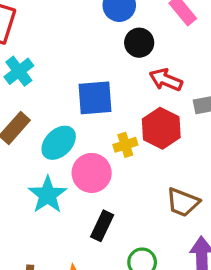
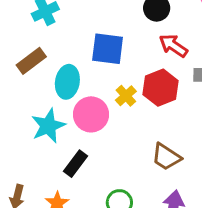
cyan ellipse: (59, 143) -> (67, 82), turned -48
yellow cross: (125, 145) -> (126, 96), turned -36
black rectangle: (102, 226) -> (76, 164), moved

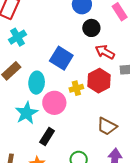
blue square: (108, 49) -> (61, 58), turned 30
yellow cross: (126, 96) -> (76, 88), turned 32

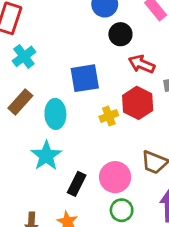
blue square: (61, 58) -> (85, 78), turned -35
pink circle: (54, 103) -> (115, 177), moved

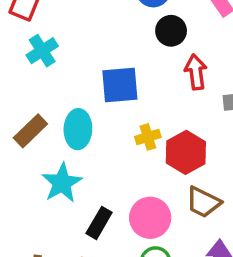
red arrow: (142, 64) -> (196, 72), turned 55
brown rectangle: (20, 102) -> (30, 131), moved
red hexagon: (138, 103) -> (186, 152), moved

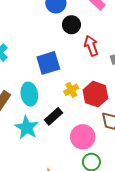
black rectangle: (99, 223) -> (54, 116), moved, turned 30

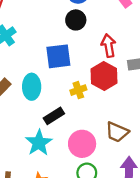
black circle: (71, 25) -> (76, 20), moved
red hexagon: (95, 94) -> (104, 76), moved
cyan star: (27, 128) -> (39, 143), moved

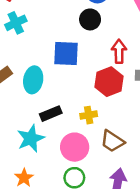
yellow cross: (78, 90) -> (89, 115), moved

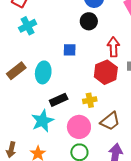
blue square: (66, 53) -> (70, 50), size x0.6
brown trapezoid: (112, 141) -> (110, 121), turned -70

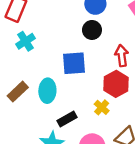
blue square: (70, 50) -> (74, 63), size x1.6
yellow cross: (90, 100) -> (102, 107), moved, turned -32

